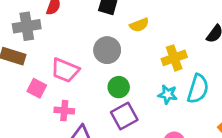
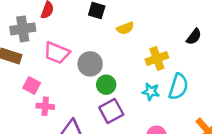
gray circle: (107, 50) -> (90, 64), moved
pink trapezoid: (65, 70) -> (57, 53), moved
pink cross: (64, 111) -> (45, 106), moved

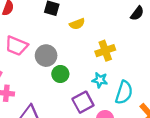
black semicircle: (194, 37) -> (137, 13), moved
cyan semicircle: (178, 87) -> (124, 92), moved
purple square: (111, 111) -> (83, 102), moved

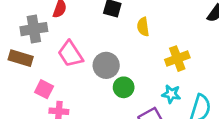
yellow semicircle: (77, 24) -> (143, 27), turned 104
pink trapezoid: (16, 46) -> (70, 54), turned 35

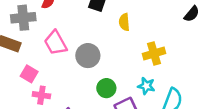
green circle: (124, 87) -> (106, 88), moved

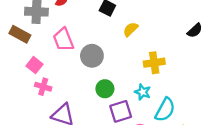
yellow semicircle: (124, 22) -> (131, 29), turned 42

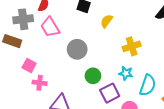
pink trapezoid: (63, 40) -> (50, 27), moved

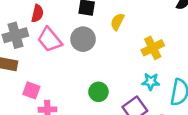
gray circle: (77, 49) -> (83, 39), moved
green circle: (93, 76) -> (98, 92), moved

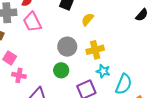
gray circle: (83, 39) -> (67, 47), moved
yellow cross: (153, 48) -> (95, 50), moved

